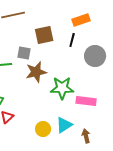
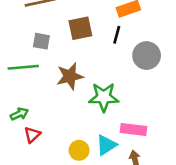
gray square: (24, 53) -> (41, 41), moved
pink rectangle: (86, 101) -> (134, 130), moved

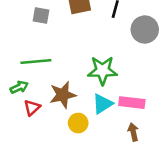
green line: (23, 67) -> (36, 62), moved
brown star: (70, 76) -> (63, 95), moved
cyan triangle: (106, 145) -> (102, 104), moved

